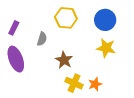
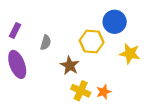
yellow hexagon: (66, 18) -> (92, 41), moved
yellow star: (106, 48) -> (130, 54), moved

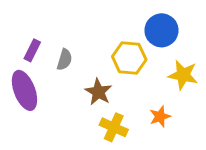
purple rectangle: (15, 31) -> (32, 50), moved
orange star: (104, 92) -> (160, 117), moved

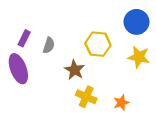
blue circle: (161, 30) -> (136, 22), moved
orange star: (160, 117) -> (121, 103), moved

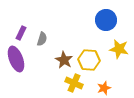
blue circle: (136, 22) -> (106, 20), moved
yellow hexagon: (98, 44) -> (89, 60), moved

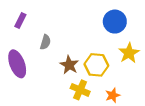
purple rectangle: (21, 33) -> (20, 20), moved
yellow star: (119, 49) -> (129, 53), turned 30

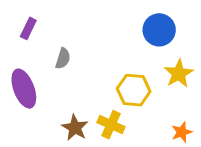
brown star: (69, 65) -> (75, 128), moved
orange star: (113, 95) -> (182, 132), moved

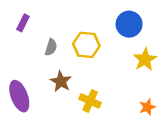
purple ellipse: (24, 89) -> (19, 96), moved
yellow hexagon: (134, 90) -> (86, 45), moved
brown star: (75, 128) -> (61, 81), moved

